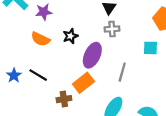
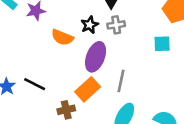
black star: (70, 36) -> (90, 25), moved
orange semicircle: (40, 39) -> (62, 37), moved
gray line: (122, 72) -> (121, 81), moved

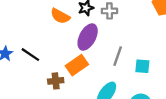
cyan square: (162, 44) -> (142, 66), moved
gray line: (121, 81) -> (118, 56), moved

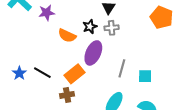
orange rectangle: (77, 65) -> (74, 74), moved

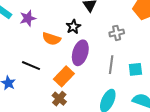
gray cross: (112, 28) -> (117, 33), moved
black line: (42, 73) -> (31, 66), moved
brown cross: (67, 95) -> (59, 99), turned -32

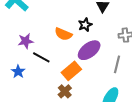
purple star: (28, 18) -> (26, 41), moved
purple ellipse: (80, 53) -> (89, 50), turned 30

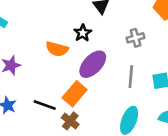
black line: (41, 57) -> (45, 105), moved

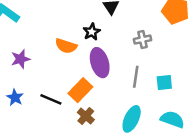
purple ellipse: (93, 64) -> (100, 63), turned -64
brown cross: (70, 121) -> (86, 116), moved

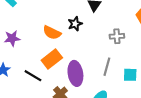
purple ellipse: (100, 63) -> (75, 73), moved
orange rectangle: (80, 90) -> (52, 59), moved

